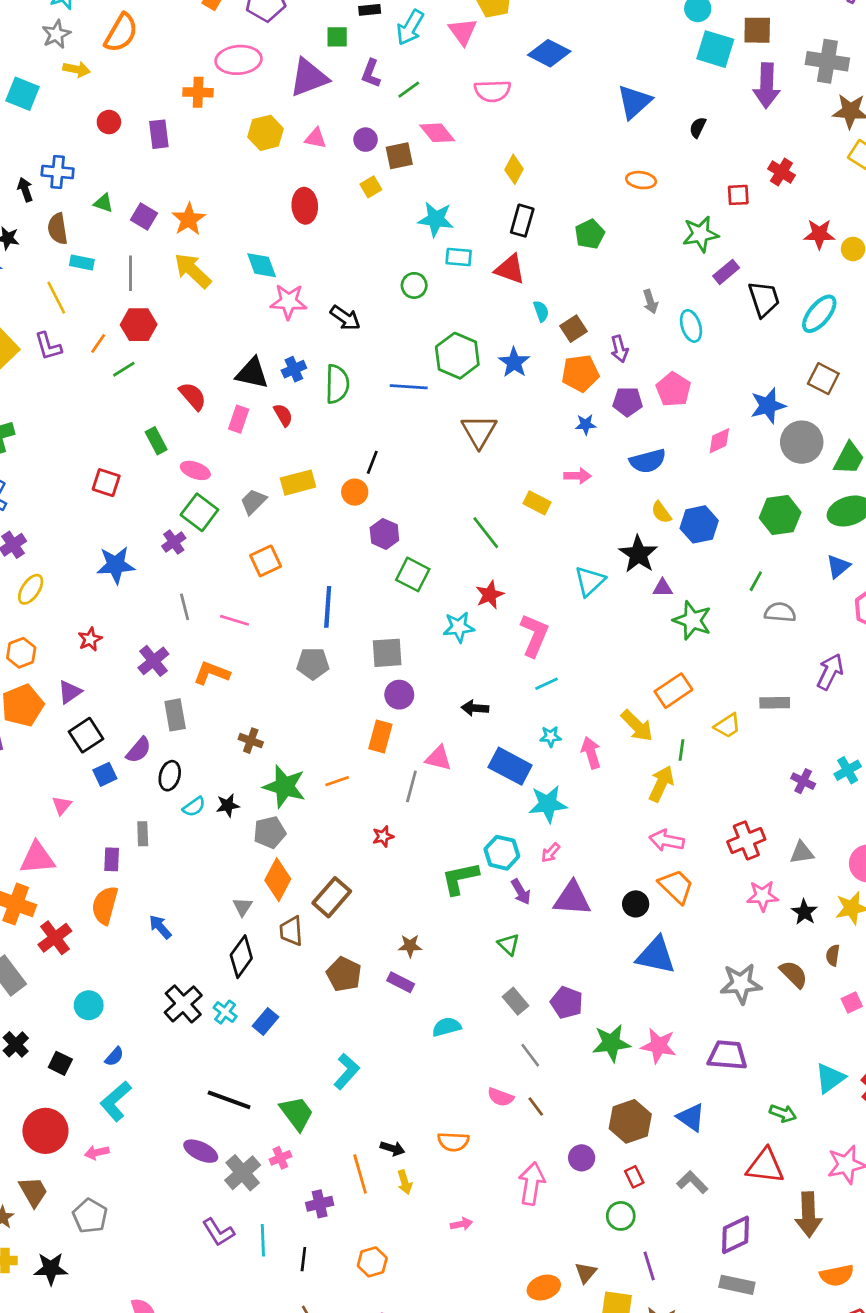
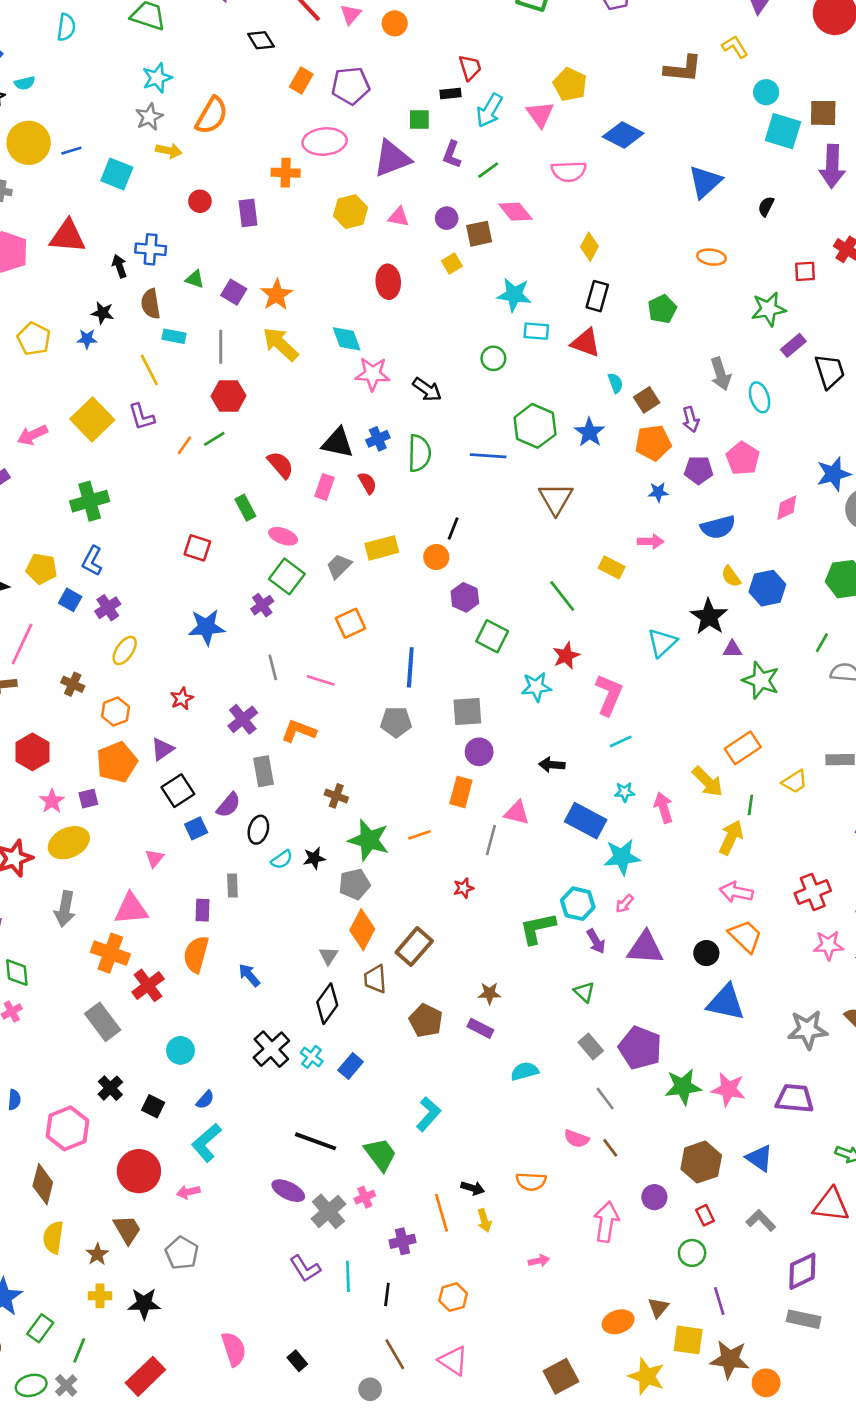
gray arrow: (650, 302) -> (721, 374), size x1.4
orange line: (98, 344) -> (184, 445), moved
purple pentagon: (567, 1003) -> (640, 1048), size x1.4

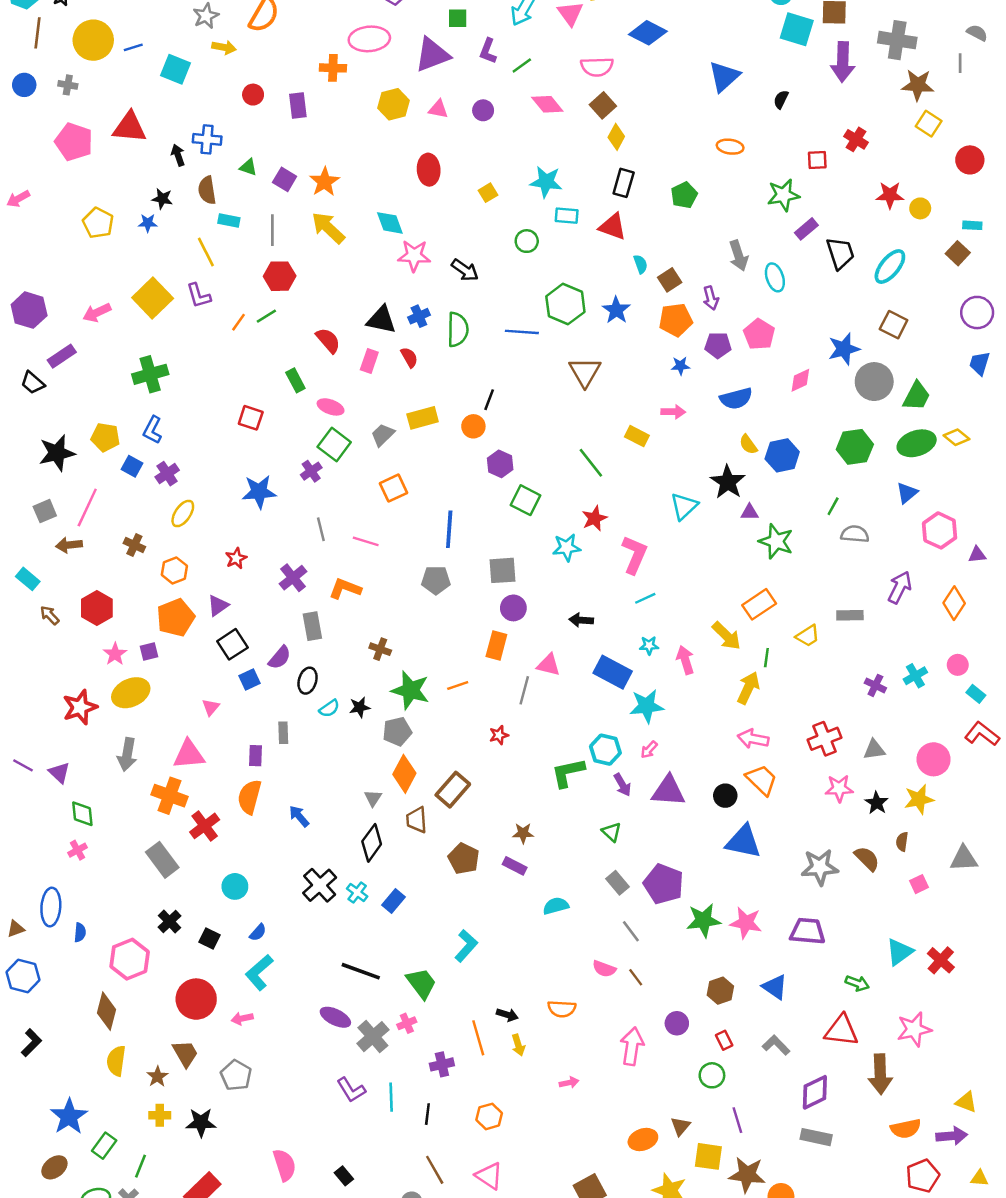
brown square: (479, 234) -> (603, 105), moved, turned -30
yellow square: (452, 264) -> (488, 193), moved
brown hexagon: (701, 1162) -> (720, 991), size x0.7

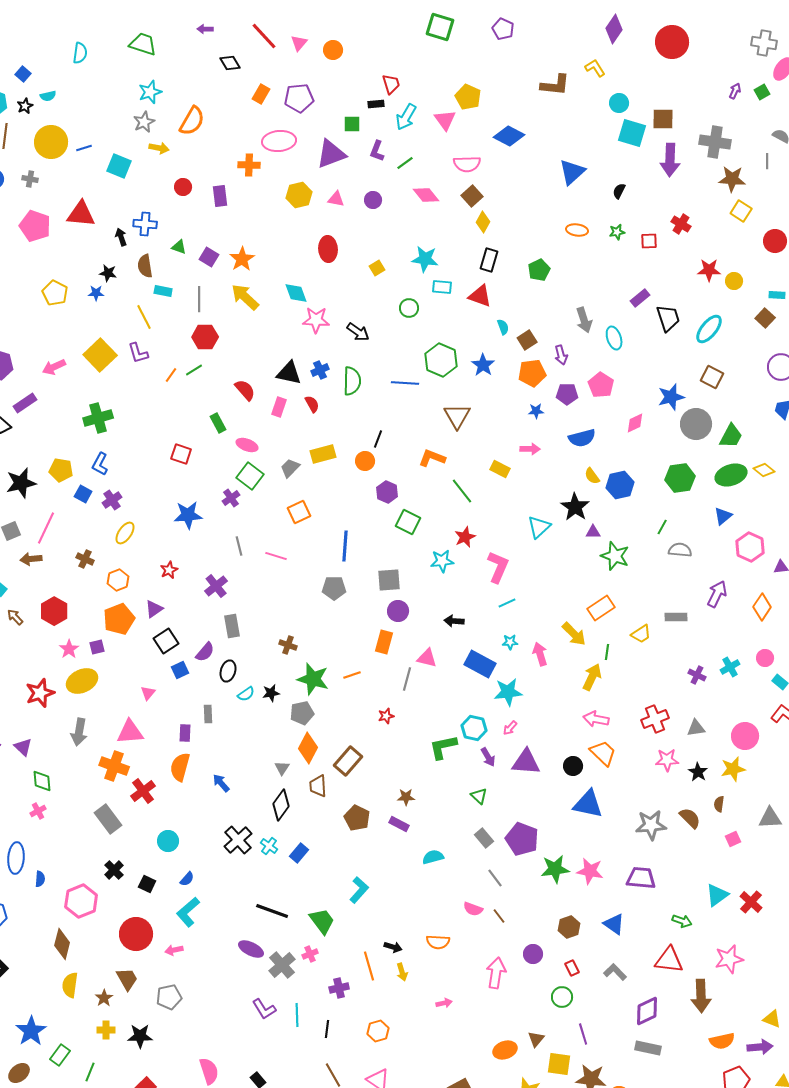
green star: (783, 195) -> (617, 232), moved, size x0.6
orange L-shape: (345, 589) -> (432, 458), moved
gray pentagon: (236, 1075) -> (169, 997), turned 30

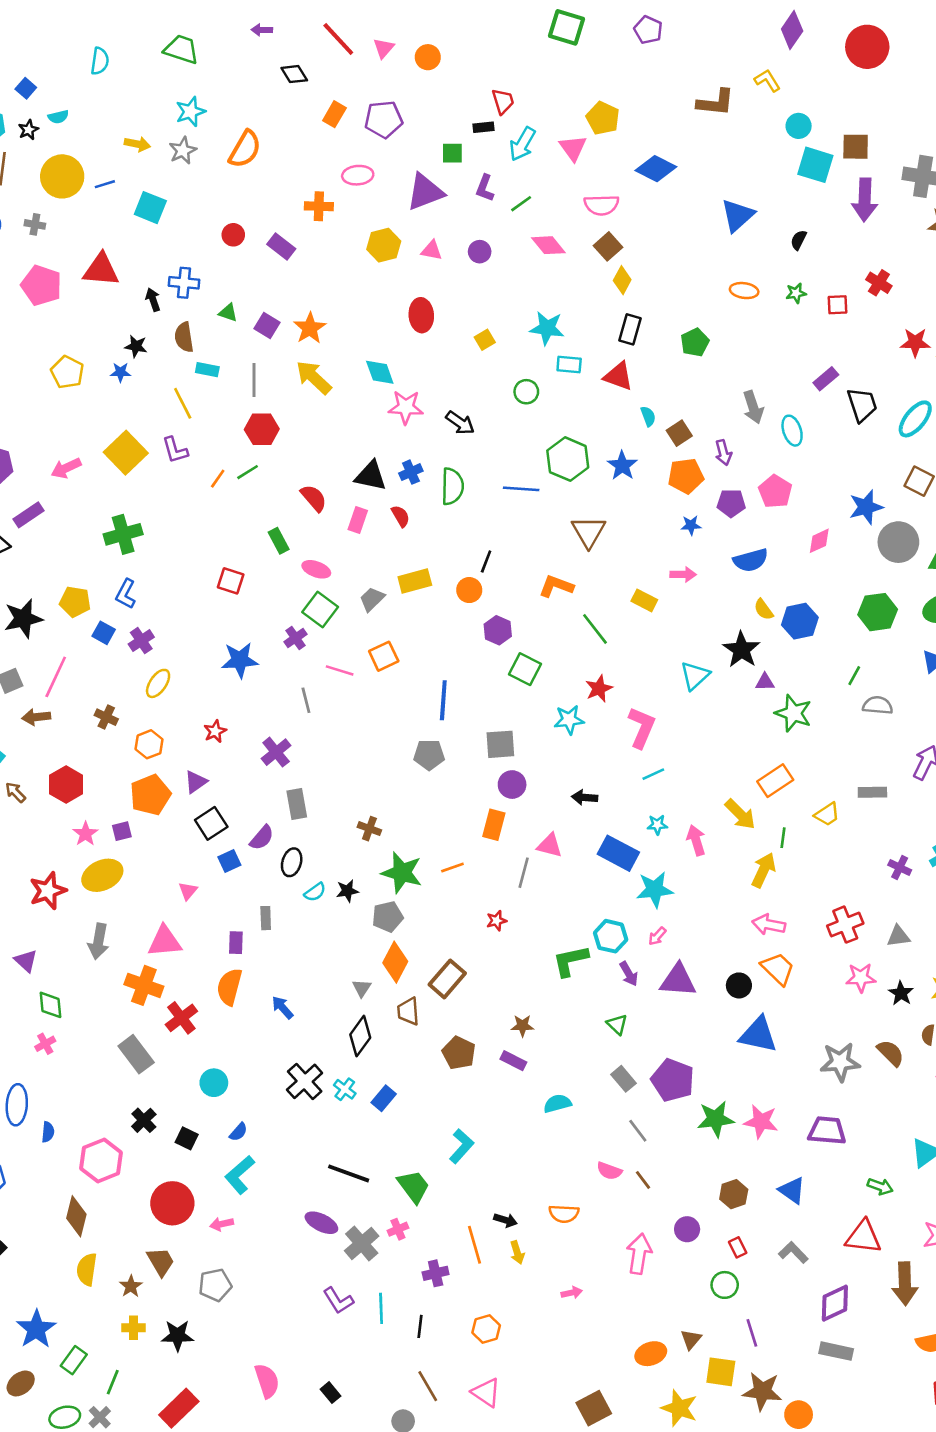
pink ellipse: (279, 141) -> (358, 175), size x0.7
yellow arrow: (159, 148) -> (137, 144), moved
purple rectangle: (220, 196) -> (281, 246), turned -45
pink line: (276, 556) -> (340, 670), moved

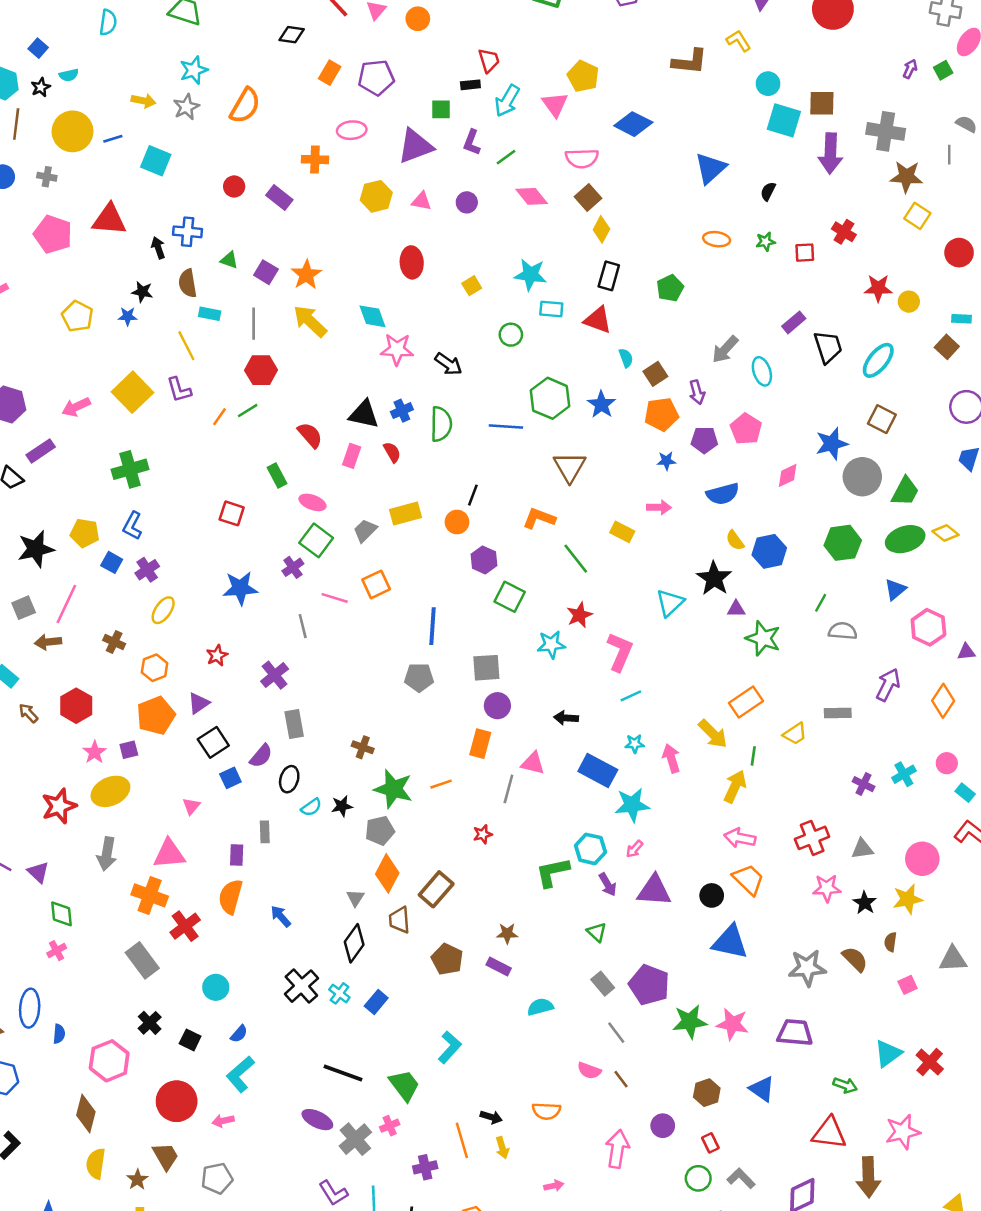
black diamond: (294, 74) -> (292, 35), turned -50
gray arrow: (753, 407) -> (725, 349), turned 60
gray L-shape: (793, 1253) -> (741, 1178), moved

